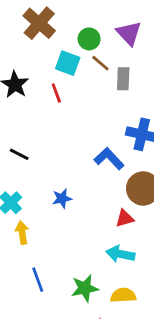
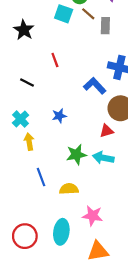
red line: (56, 93) -> (55, 60), moved
green star: (85, 288) -> (76, 154), moved
yellow semicircle: (123, 295) -> (69, 189), moved

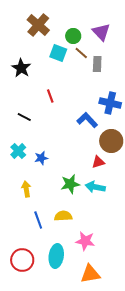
blue star: (59, 116) -> (41, 158), moved
yellow arrow: (29, 142) -> (26, 189), moved
blue line: (41, 177) -> (38, 220), moved

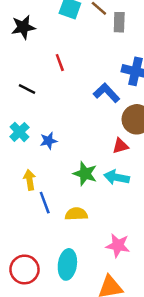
black star: (21, 68) -> (23, 27), turned 30
green star: (70, 184) -> (85, 174), turned 30
blue line: (38, 220) -> (45, 203), moved
pink star: (85, 241) -> (118, 246), moved

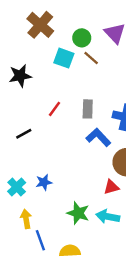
gray rectangle: (119, 22) -> (88, 109), moved
red line: (60, 63) -> (55, 109), turned 56
black line: (27, 89) -> (24, 134), turned -56
cyan cross: (19, 132) -> (17, 187), moved

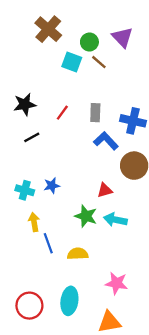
black star: (20, 76) -> (25, 104), moved
cyan cross: (17, 187) -> (25, 190), turned -30
red triangle: (111, 187) -> (105, 190), moved

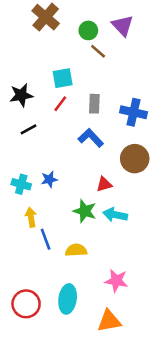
cyan square: (72, 62) -> (63, 78), moved, turned -30
blue L-shape: (106, 141) -> (91, 138), moved

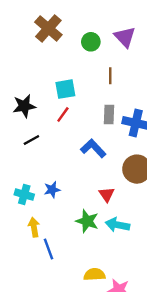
brown line: (98, 51) -> (110, 76), moved, turned 49
gray rectangle: (94, 104) -> (109, 115), moved
red triangle: (104, 184) -> (107, 194), turned -49
yellow semicircle: (76, 250) -> (94, 274), moved

